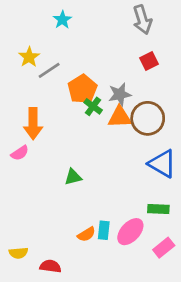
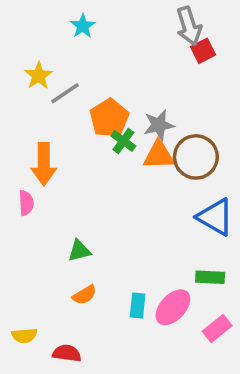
red square: (149, 61) -> (203, 51), moved
pink semicircle: (20, 153) -> (26, 203), turned -60
green triangle: (73, 177) -> (79, 251), moved
orange semicircle: (86, 234) -> (84, 295), moved

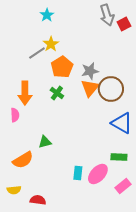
red square: (203, 51) -> (124, 24), moved
yellow star: (38, 76) -> (51, 44), moved
green cross: (123, 141) -> (57, 93), moved
orange triangle: (159, 155) -> (90, 88), turned -48
orange semicircle: (84, 295) -> (23, 160), moved, size x1.5

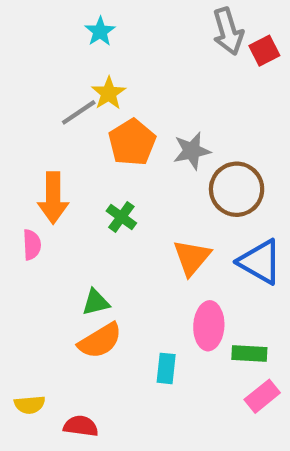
orange triangle: (90, 88) -> (192, 258), moved
green cross: (57, 93) -> (121, 217), moved
green rectangle: (119, 157) -> (249, 354), moved
orange semicircle: (23, 160) -> (100, 341), moved
pink ellipse: (98, 174) -> (209, 326), moved, turned -40

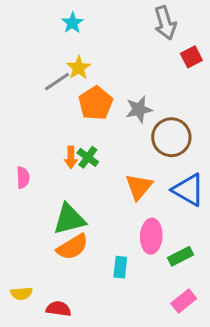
red square: (264, 51) -> (191, 57), moved
orange arrow: (53, 198) -> (71, 157), moved, size x0.6
green triangle: (96, 302) -> (69, 219), size x1.6
green rectangle: (249, 354) -> (181, 256), turned -30
pink rectangle: (262, 396) -> (184, 301), moved

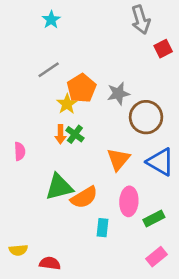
cyan star: (72, 23) -> (51, 20), moved
yellow star: (79, 68) -> (67, 104), moved
orange semicircle: (72, 247) -> (84, 197), moved

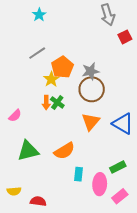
brown circle: (146, 117) -> (92, 89), moved
pink semicircle: (20, 151) -> (15, 116), turned 48
green triangle: (59, 187) -> (28, 151), moved
pink ellipse: (129, 201) -> (100, 184), moved

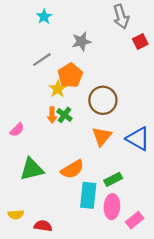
gray star: (91, 71) -> (81, 41), moved
green rectangle: (118, 167) -> (113, 179), moved
cyan rectangle: (79, 174) -> (88, 195), size x1.6

